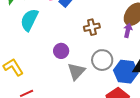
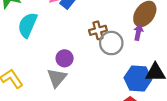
gray circle: (102, 60) -> (111, 43), moved
gray triangle: (76, 71) -> (57, 78), moved

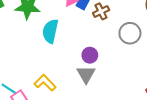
brown cross: (98, 30) -> (101, 11), moved

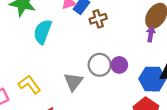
gray circle: (130, 33) -> (100, 65), moved
purple circle: (90, 55) -> (119, 65), moved

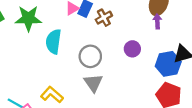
gray circle: (100, 65) -> (90, 56), moved
purple circle: (119, 65) -> (132, 49), moved

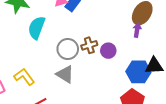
brown cross: (104, 18) -> (89, 45), moved
gray triangle: (93, 83) -> (65, 74), turned -36

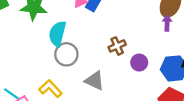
gray circle: (68, 49) -> (66, 54), moved
purple circle: (108, 51) -> (139, 63), moved

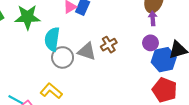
purple circle: (139, 63) -> (150, 43), moved
gray triangle: (95, 81) -> (87, 51), moved

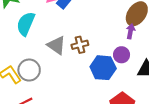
gray circle: (63, 57) -> (29, 70), moved
blue hexagon: (164, 60) -> (103, 68), moved

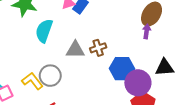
gray triangle: (56, 45) -> (75, 50), turned -30
purple circle: (122, 55) -> (138, 83), moved, size x1.6

